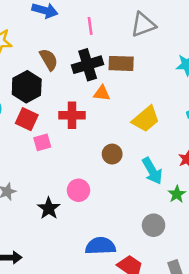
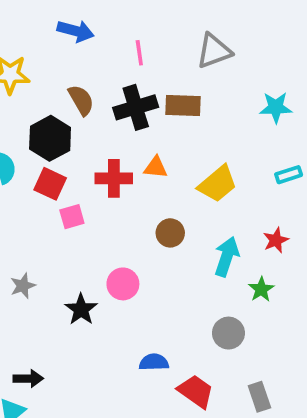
orange triangle: (102, 93) -> (156, 167), moved
cyan arrow: (152, 171) -> (227, 257), turned -132
blue semicircle: (100, 246) -> (154, 362), size x0.7

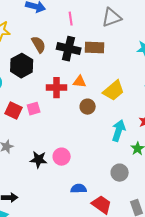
black cross: (136, 107) -> (69, 49), turned 30
red square: (50, 184) -> (14, 111), moved
brown circle: (170, 233) -> (88, 107), moved
pink circle: (123, 284) -> (62, 157), moved
black star: (81, 309) -> (39, 160), turned -30

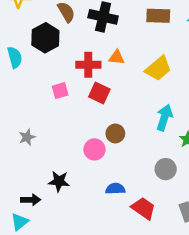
brown rectangle: (95, 48) -> (158, 16), moved
brown circle: (88, 107) -> (115, 133), moved
red square: (14, 111) -> (99, 93), moved
black star: (39, 160) -> (59, 181), moved

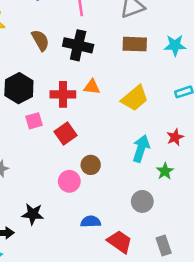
black hexagon: (45, 38) -> (19, 88), moved
red square: (99, 93) -> (65, 133), moved, turned 30

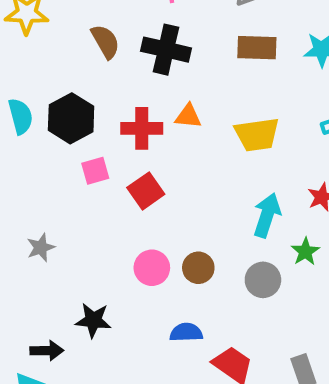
yellow trapezoid: (135, 98) -> (257, 134), turned 32
brown circle: (91, 165) -> (198, 268), moved
gray circle: (142, 201) -> (263, 280), moved

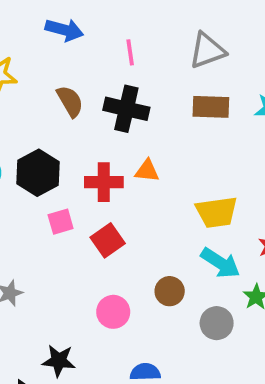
yellow trapezoid: (257, 134) -> (217, 212), moved
cyan arrow: (267, 215) -> (220, 263), turned 105
brown circle: (198, 268) -> (170, 291), moved

